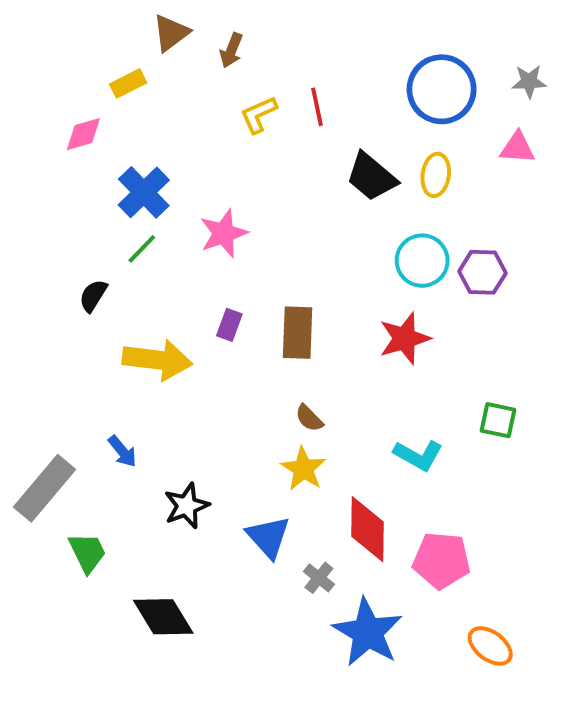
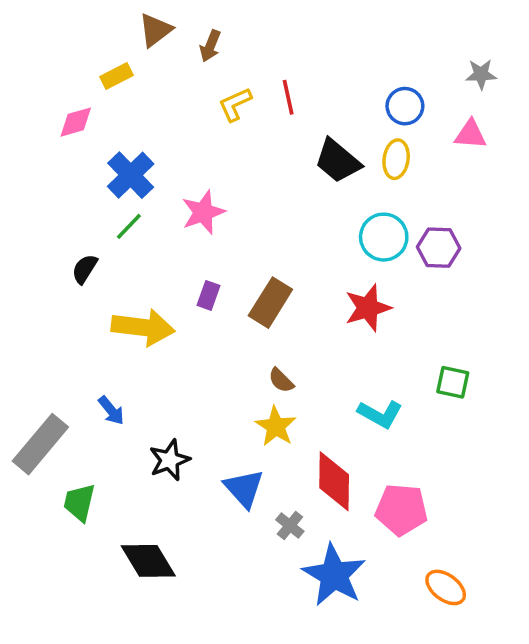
blue circle: (442, 89) -> (405, 106), moved, size x0.6
brown rectangle: (298, 333) -> (270, 303), turned 30
green trapezoid: (87, 553) -> (79, 503), turned -141

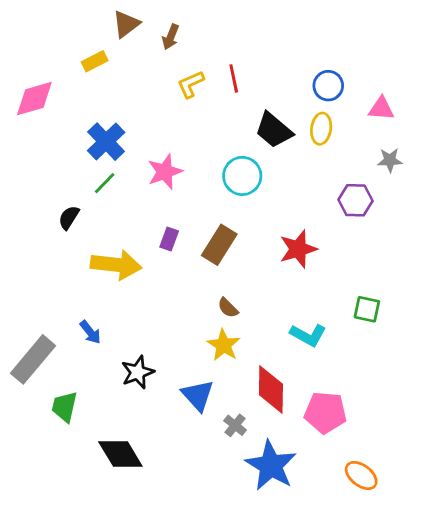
gray star: (481, 74) -> (390, 160), moved
pink diamond: (76, 122) -> (34, 99), moved, size x1.4
cyan circle: (384, 237) -> (242, 176), moved

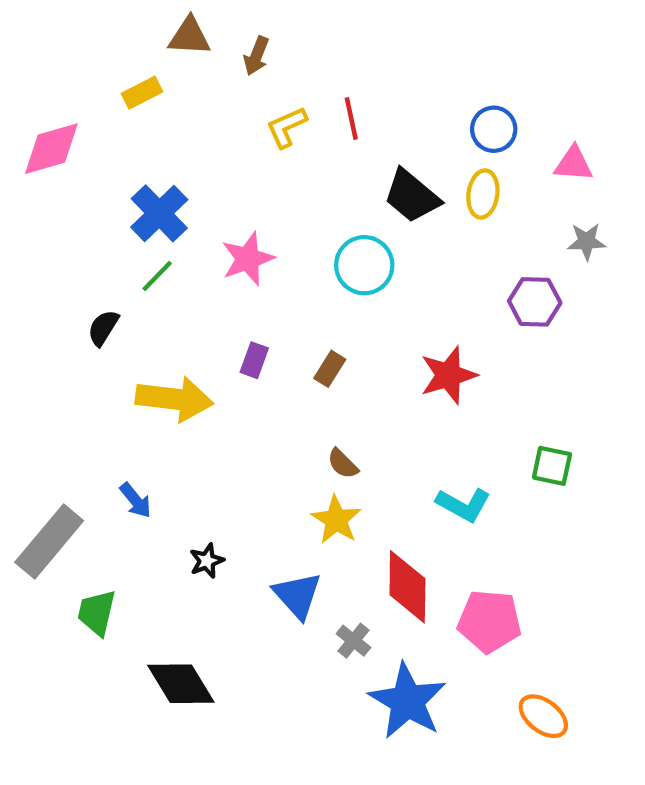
brown triangle: (126, 24) -> (189, 36), turned 40
brown rectangle: (219, 245) -> (330, 369), size x0.6
black star: (138, 372) -> (207, 561), size x0.7

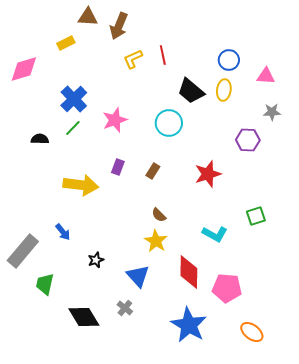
brown arrow: (256, 56) -> (119, 26), size x1.5
black semicircle: (103, 328) -> (40, 139), moved, turned 60
green square: (552, 466) -> (256, 216), turned -30
gray cross: (353, 641) -> (125, 308), moved

